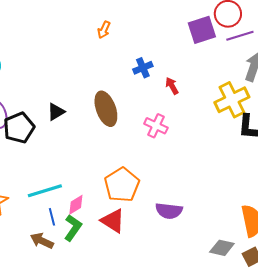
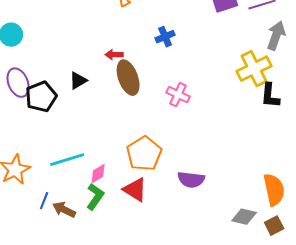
red arrow: (172, 86) -> (114, 55), moved, turned -60
blue line: (52, 217) -> (44, 201), moved, turned 36

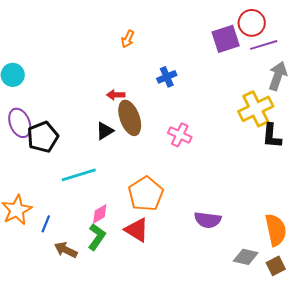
black triangle: (78, 81) -> (105, 131), moved
cyan line: (67, 160) -> (79, 175), moved
purple semicircle: (191, 180) -> (208, 220), moved
blue line: (44, 201) -> (46, 224), moved

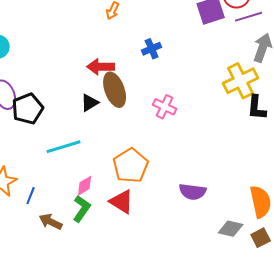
red arrow: (116, 95) -> (101, 67), size x1.5

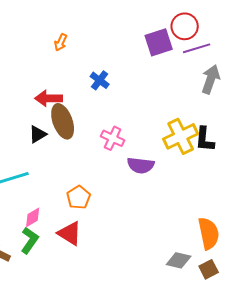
blue cross: (152, 49) -> (100, 80), turned -30
yellow cross: (241, 81) -> (181, 136), moved
orange pentagon: (131, 166) -> (79, 197), size x0.7
purple semicircle: (193, 192) -> (141, 165), moved

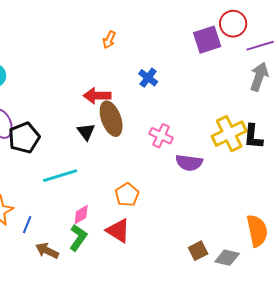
purple line: (197, 48) -> (260, 46), moved
black triangle: (38, 134) -> (86, 132), turned -36
brown square: (209, 269) -> (198, 251), moved

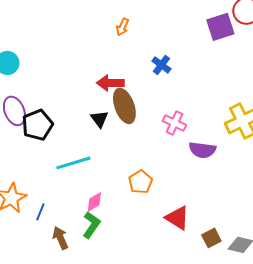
red triangle: (118, 231) -> (177, 218), moved
brown arrow: (47, 251) -> (60, 238), turned 40

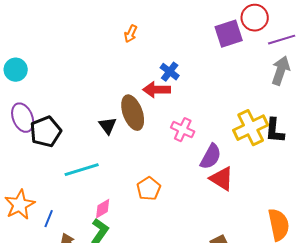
red arrow: (110, 83) -> (157, 90), moved
purple semicircle: (202, 150) -> (211, 157), turned -68
red triangle: (177, 218) -> (222, 179), moved

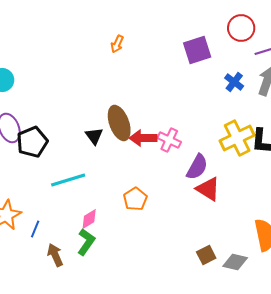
purple square: (229, 34) -> (197, 50), moved
blue cross: (170, 72) -> (234, 82), moved
red arrow: (157, 90) -> (143, 138), moved

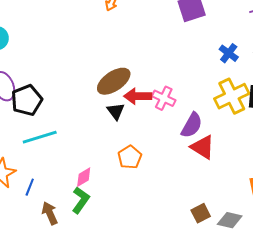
blue cross: (234, 82) -> (229, 53), moved
brown ellipse: (119, 123) -> (114, 81), turned 76
black triangle: (94, 136) -> (116, 111), moved
cyan line: (68, 180) -> (40, 137), moved

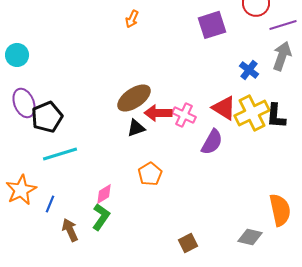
black triangle: (116, 111) -> (136, 128), turned 48
red triangle: (203, 147) -> (224, 108), moved
brown square: (201, 213) -> (188, 243), moved

